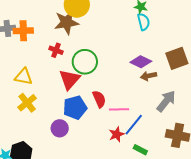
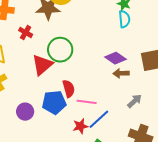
red cross: (56, 50) -> (26, 32), moved
gray arrow: (166, 101) -> (135, 101), size x0.7
blue pentagon: (75, 108) -> (54, 102), moved

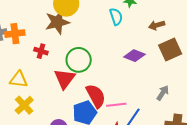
cyan semicircle: (124, 19) -> (116, 17), moved
brown arrow: (121, 73) -> (157, 25), moved
red semicircle: (69, 89) -> (96, 96), size x1.4

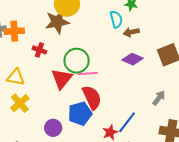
brown arrow: (157, 25) -> (131, 32), moved
pink line: (116, 105) -> (88, 74), moved

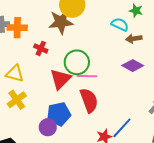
cyan semicircle: (116, 19) -> (120, 24), turned -54
blue pentagon: (80, 114) -> (59, 114), moved

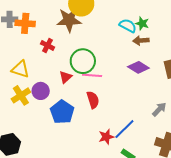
green star: (136, 11) -> (142, 23), moved
red triangle: (60, 79) -> (66, 77), size x0.6
red semicircle: (89, 100) -> (93, 100), size x0.7
blue pentagon: (59, 114) -> (62, 112), turned -30
purple circle: (48, 127) -> (41, 91), moved

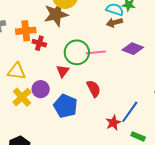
orange cross: (25, 23) -> (26, 31), moved
brown arrow: (141, 40) -> (114, 22), moved
pink line: (92, 75) -> (96, 52), moved

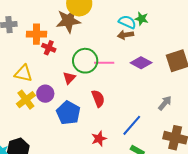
red star: (113, 123) -> (99, 139), moved

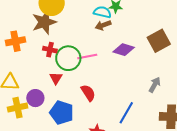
red cross: (49, 48) -> (50, 50), moved
yellow cross: (26, 100) -> (18, 108), turned 36

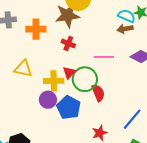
green circle: (68, 58) -> (85, 79), moved
purple circle: (35, 98) -> (48, 100), moved
yellow cross: (18, 108) -> (54, 81), moved

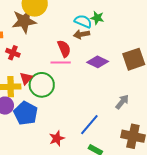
red cross: (68, 43) -> (13, 53), moved
red semicircle: (98, 93) -> (64, 49), moved

